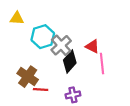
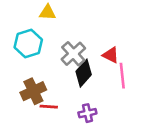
yellow triangle: (17, 18) -> (48, 13), moved
cyan hexagon: (43, 37) -> (28, 43), moved
brown cross: (28, 77) -> (33, 91), turned 30

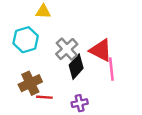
red triangle: (111, 55) -> (101, 50), size x1.5

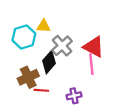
yellow triangle: (43, 12) -> (44, 26), moved
black diamond: (76, 67) -> (49, 62), moved
pink line: (111, 69) -> (91, 64), moved

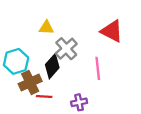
cyan hexagon: (24, 37) -> (16, 61), moved
red triangle: (94, 47) -> (112, 31), moved

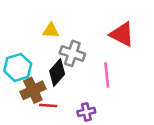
gray cross: (66, 49) -> (72, 53), turned -30

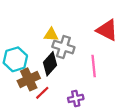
yellow triangle: (51, 31) -> (51, 35), moved
red line: (48, 106) -> (42, 93), turned -48

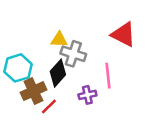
purple cross: (76, 98) -> (87, 95), moved

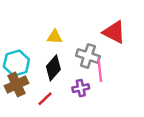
gray cross: (73, 54) -> (88, 56), moved
brown cross: (33, 91) -> (16, 85), moved

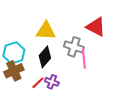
yellow triangle: (55, 37) -> (46, 31), size x1.5
purple cross: (81, 88) -> (52, 82), moved, turned 32

